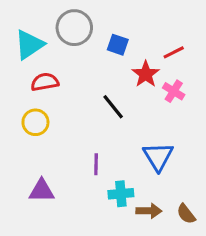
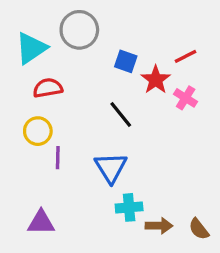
blue square: (118, 45) -> (126, 61), moved
blue triangle: (158, 156) -> (111, 168), moved
purple line: (96, 164) -> (58, 158), moved
purple triangle: (42, 191) -> (41, 222), moved

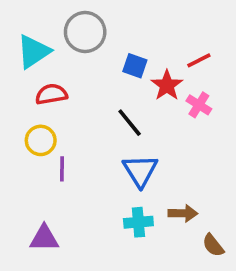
blue triangle: (111, 168) -> (140, 171), moved
brown arrow: (159, 226) -> (183, 213), moved

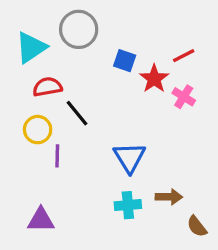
black line: (130, 123) -> (77, 113), moved

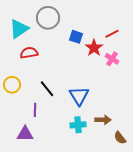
black line: (77, 113) -> (47, 89), moved
yellow circle: (38, 130) -> (12, 85), moved
purple line: (57, 156) -> (35, 110), moved

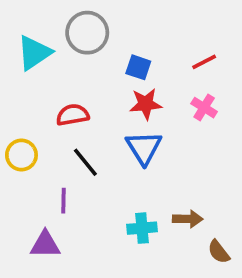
red star: (94, 48) -> (146, 104), moved, turned 30
red semicircle: (29, 53) -> (73, 115), moved
blue triangle: (79, 96) -> (144, 148), moved

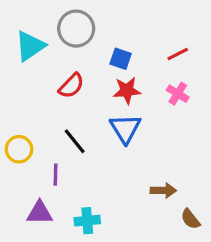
red semicircle: (73, 115) -> (71, 86), moved, turned 144
yellow circle: (21, 155) -> (19, 149), moved
cyan cross: (142, 228) -> (87, 221), moved

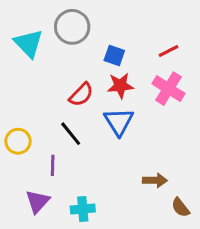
cyan triangle: (30, 46) -> (29, 43), turned -40
red semicircle: (71, 86) -> (81, 95), moved
pink cross: (178, 94) -> (168, 89), size x1.5
purple triangle: (40, 213) -> (38, 201), turned -48

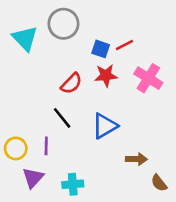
red line: (168, 51) -> (124, 45), moved
blue triangle: (119, 122) -> (105, 126), moved, turned 32
yellow circle: (18, 141) -> (16, 148), moved

